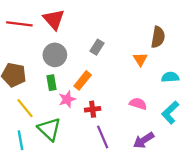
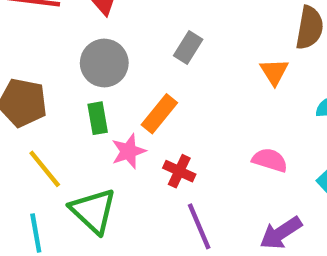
red cross: (93, 109) -> (179, 171), turned 32

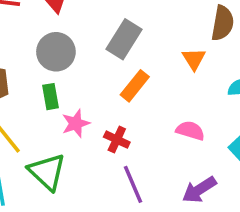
gray rectangle: (188, 48) -> (124, 39), size x1.5
orange rectangle: (159, 114) -> (135, 86), moved

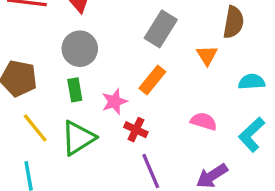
gray rectangle: (124, 39) -> (161, 29), moved
pink star: (76, 123) -> (114, 102), moved
green triangle: (47, 172) -> (78, 138), moved, turned 45

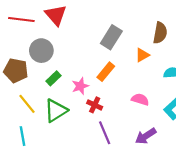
gray circle: (80, 49) -> (41, 51), moved
orange triangle: (207, 55) -> (142, 55), turned 32
green rectangle: (75, 90) -> (54, 78), turned 56

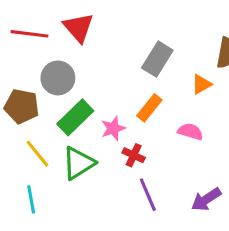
green rectangle: (54, 78) -> (75, 117), size x1.6
pink semicircle: (140, 99) -> (190, 132), moved

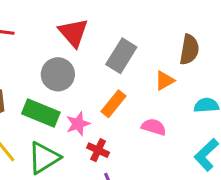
red triangle: (78, 27) -> (73, 33), moved
gray circle: (58, 78) -> (58, 74), moved
green rectangle: (75, 117) -> (41, 113), turned 66

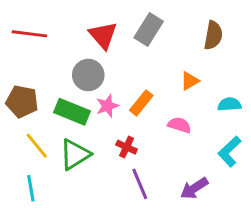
brown semicircle: (189, 50) -> (213, 35), moved
gray rectangle: (121, 56) -> (149, 29), moved
pink star: (78, 124) -> (107, 106), moved

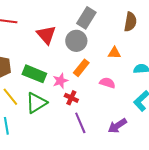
red triangle: (103, 35) -> (46, 35), moved
gray circle: (88, 75) -> (76, 41), moved
orange triangle: (190, 81) -> (114, 53), turned 32
pink star: (107, 106) -> (60, 81), moved

